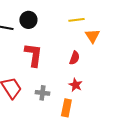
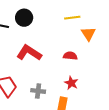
red L-shape: (33, 55) -> (29, 53), turned -65
red semicircle: (74, 58) -> (70, 56), turned -104

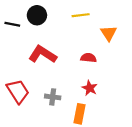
yellow line: (72, 18) -> (81, 15), moved

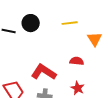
red L-shape: (43, 54) -> (44, 72), moved

